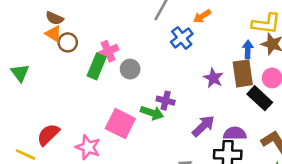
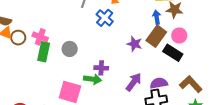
pink cross: (108, 51) -> (40, 37), moved, turned -35
brown rectangle: (243, 73) -> (156, 36), turned 55

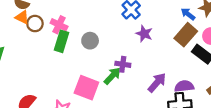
blue arrow: (157, 17) -> (188, 14), turned -48
purple star: (134, 44) -> (144, 34), moved
green arrow: (93, 79) -> (112, 76), turned -60

